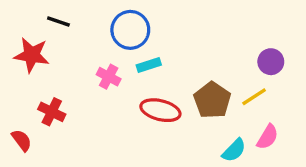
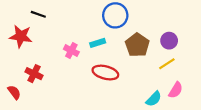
blue circle: (130, 30) -> (115, 15), moved
purple circle: (271, 62) -> (169, 41), moved
brown pentagon: (212, 100) -> (137, 45), moved

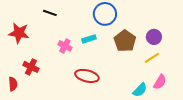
black line: (38, 14) -> (50, 13), moved
red ellipse: (105, 73) -> (87, 76), moved
red semicircle: (14, 92) -> (13, 84), turned 32

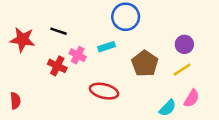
black line: (50, 13) -> (58, 31), moved
brown pentagon: (125, 41) -> (145, 64), moved
red cross: (31, 67) -> (57, 66), moved

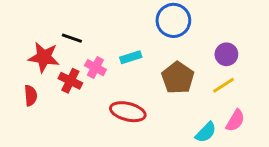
blue circle: (126, 17) -> (173, 20), moved
red star: (22, 40) -> (44, 57), moved
red semicircle: (15, 101) -> (31, 95), moved

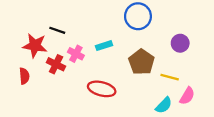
yellow line: (223, 85) -> (170, 77), moved, turned 48

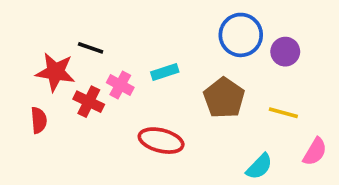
blue circle: (138, 16) -> (241, 35), moved
purple circle: (180, 43) -> (285, 52), moved
yellow line: (170, 77) -> (283, 113), moved
pink semicircle: (187, 96) -> (315, 152), moved

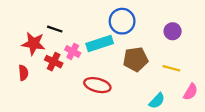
blue circle: (241, 35) -> (122, 21), moved
cyan rectangle: (165, 72) -> (100, 44), size x1.6
brown pentagon: (224, 98) -> (136, 59), turned 30

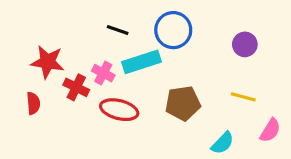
black line: (55, 29) -> (118, 30), moved
brown pentagon: (136, 59) -> (183, 103), moved
red ellipse: (97, 85) -> (119, 110), moved

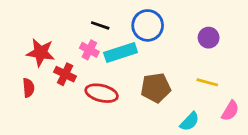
pink cross: (103, 73) -> (89, 50), moved

